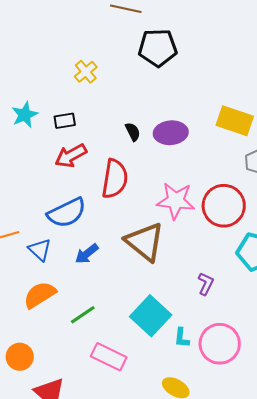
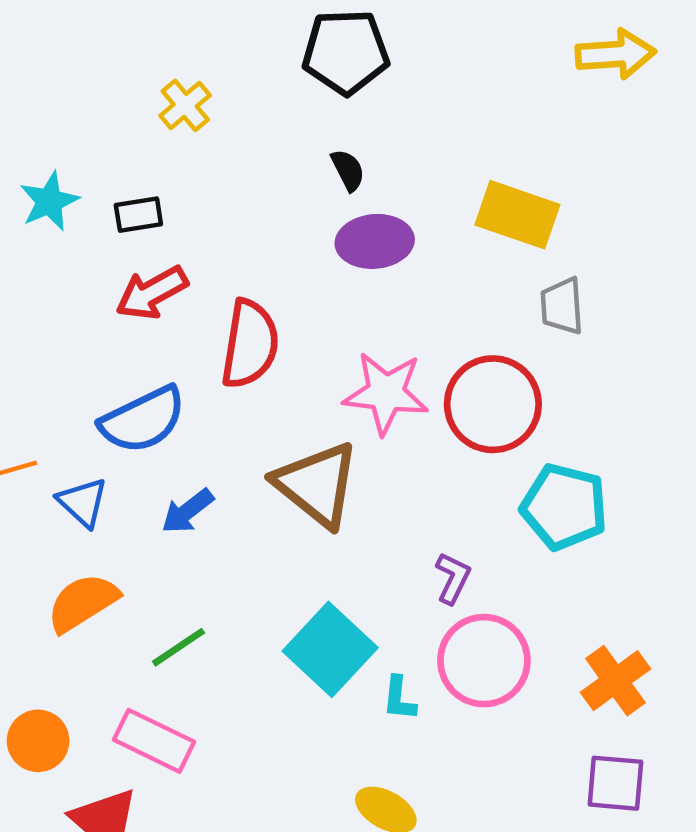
black semicircle: (133, 132) -> (348, 170), moved
pink circle: (220, 344) -> (484, 661), moved
pink rectangle: (109, 357) -> (154, 741), moved

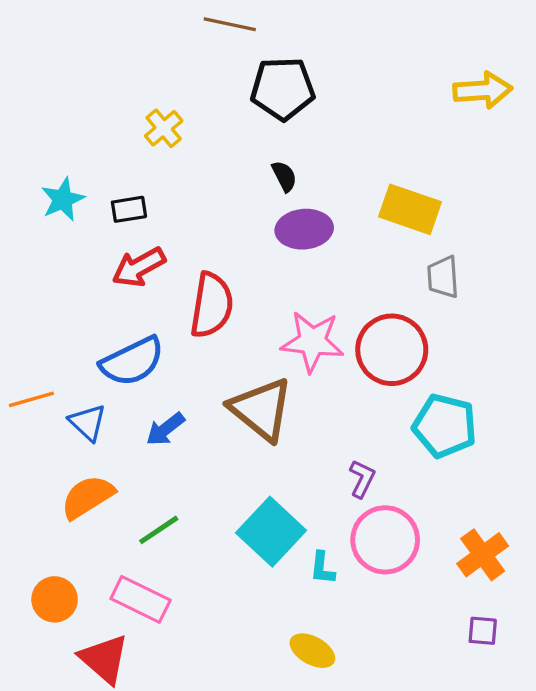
purple square: (615, 783) -> (483, 631), size x0.7

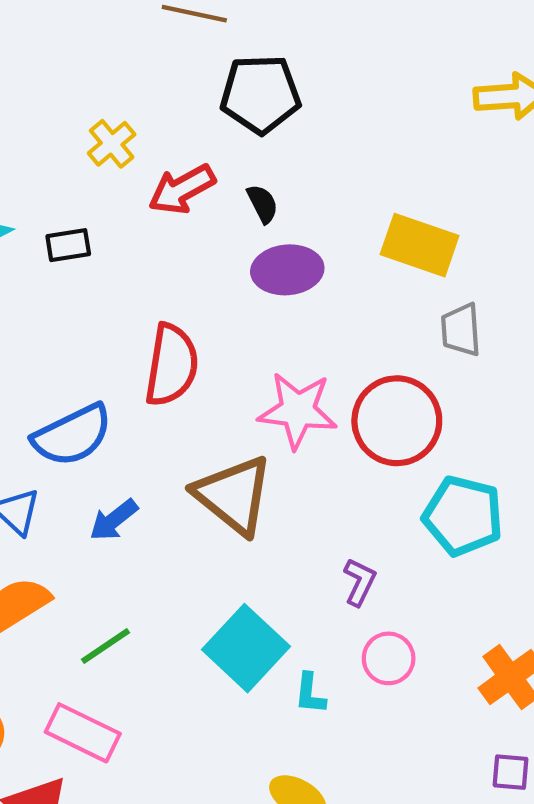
red arrow: (139, 267) -> (182, 189), moved
pink circle: (385, 540) -> (389, 658), size x0.6

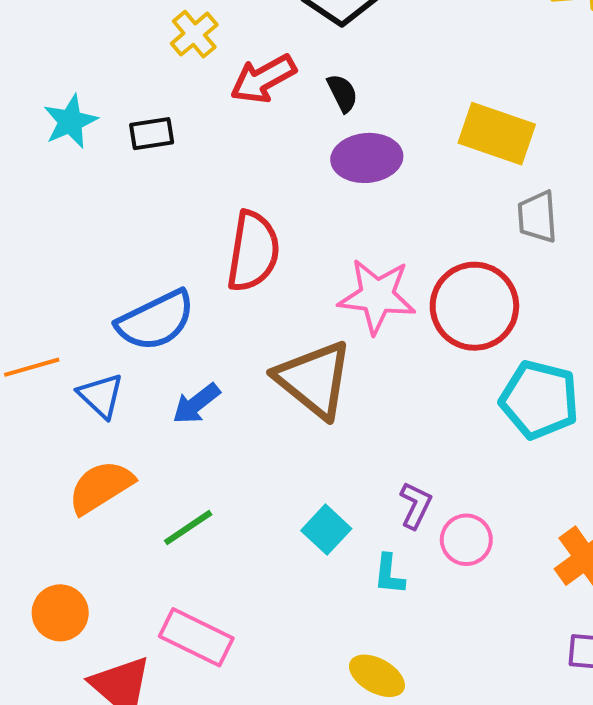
purple L-shape: (360, 582) -> (416, 505), moved
cyan square: (246, 648) -> (326, 530), size x0.6
pink rectangle: (83, 733) -> (196, 637), moved

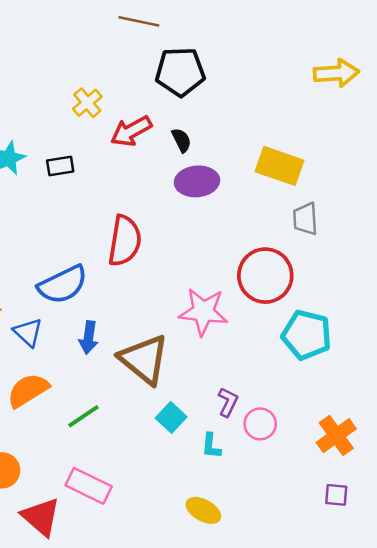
pink star: (377, 296) -> (203, 312), moved
brown triangle: (314, 379) -> (144, 359), moved
blue arrow: (196, 404) -> (89, 337), turned -44

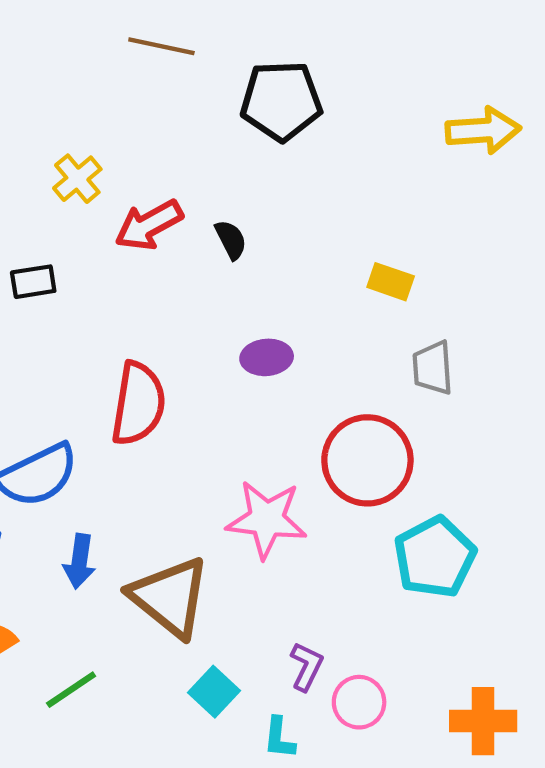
black pentagon: (180, 72) -> (281, 101), moved
yellow rectangle: (279, 166) -> (391, 282), size x0.6
purple ellipse: (197, 181) -> (267, 357), moved, size x0.7
cyan pentagon: (307, 335) -> (435, 557), turned 30
orange cross: (336, 436) -> (483, 721), turned 36

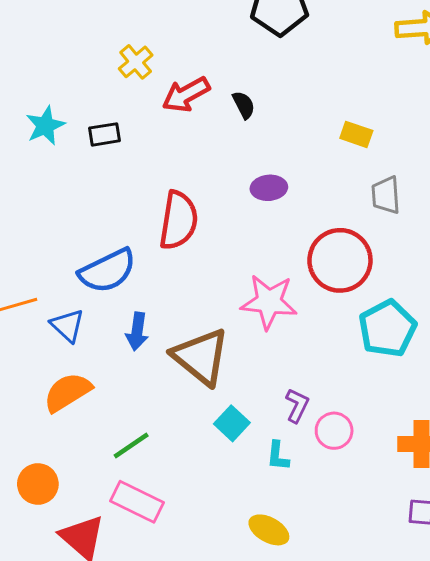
green line: (71, 690) -> (131, 445), moved

